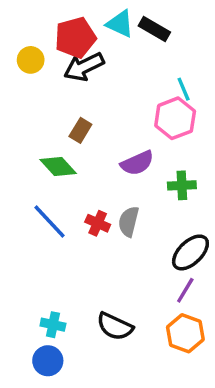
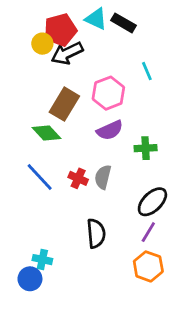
yellow circle: (31, 60) -> (42, 44), moved
pink hexagon: (175, 118) -> (108, 93), moved
brown rectangle: (80, 130) -> (64, 104), size x1.6
black semicircle: (115, 326) -> (96, 233), moved, turned -120
blue circle: (48, 361) -> (30, 279), moved

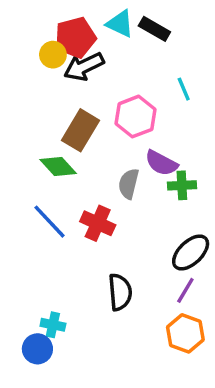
purple semicircle: (110, 130) -> (161, 163), moved, turned 52
gray semicircle: (103, 177) -> (129, 184), moved
red cross: (78, 178) -> (98, 223), size x1.4

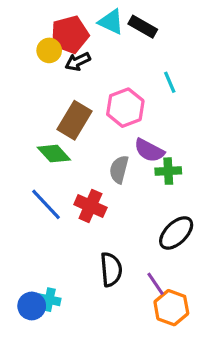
black arrow: (84, 67) -> (78, 62), size x0.7
purple line: (185, 290) -> (155, 284), moved, turned -65
blue circle: (37, 349) -> (32, 306), moved

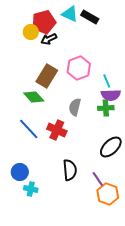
cyan line: (170, 82) -> (107, 81), moved
purple semicircle: (149, 150) -> (111, 95), moved, turned -30
blue circle: (32, 306) -> (20, 172), moved

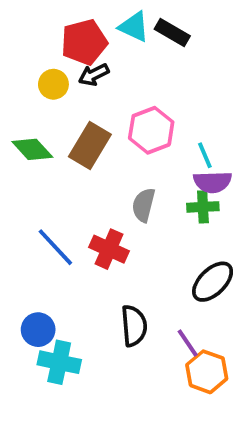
yellow circle: (31, 32) -> (53, 84), moved
green diamond: (34, 97) -> (32, 149), moved
cyan cross: (31, 189) -> (59, 362), size x1.5

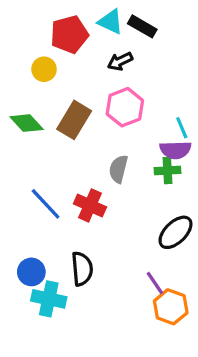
black arrow: (94, 75) -> (120, 61), moved
cyan line: (205, 155) -> (182, 128), moved
black semicircle: (134, 326) -> (82, 269), moved

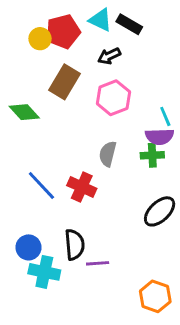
yellow circle: (44, 69) -> (40, 39), moved
brown rectangle: (74, 120) -> (64, 82), moved
purple line: (155, 283) -> (98, 263), moved, turned -60
orange hexagon: (171, 307) -> (155, 296), moved

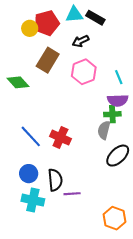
cyan triangle: (100, 20) -> (74, 15), turned -30
cyan line: (165, 116) -> (119, 77), moved
gray semicircle: (108, 154) -> (104, 130), moved
blue circle: (28, 247) -> (29, 174), moved

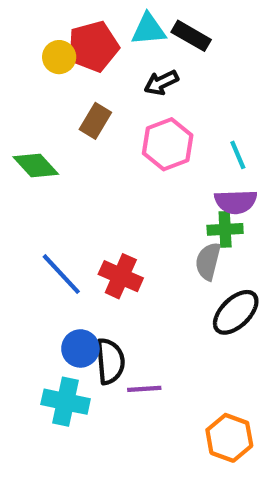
brown rectangle: (48, 60) -> (95, 121), size x0.7
blue circle: (29, 174) -> (80, 348), moved

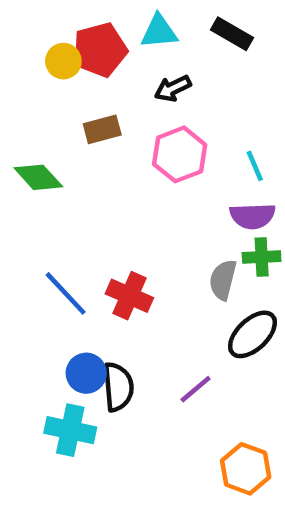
black rectangle: (191, 36) -> (232, 34), moved
brown rectangle: (95, 121) -> (102, 129), turned 44
green cross: (225, 229) -> (262, 257), moved
purple line: (144, 389) -> (196, 389), moved, turned -36

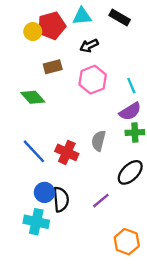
green diamond: (38, 177) -> (33, 97), moved
purple semicircle: (252, 216) -> (130, 111), turned -30
gray semicircle: (223, 280) -> (98, 141), moved

